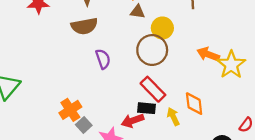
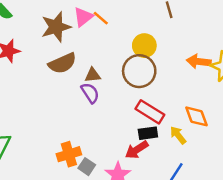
brown triangle: (138, 12) -> (93, 75), moved
orange cross: (70, 110) -> (69, 154), turned 30

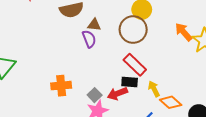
orange arrow: (199, 61) -> (184, 32), turned 30
orange diamond: (196, 116) -> (171, 102), moved, turned -40
gray square: (87, 167) -> (95, 95), moved

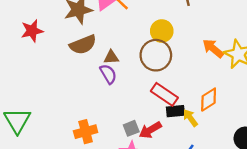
black rectangle: (130, 82) -> (175, 111), moved
gray square: (95, 95) -> (131, 128), moved, turned 32
orange diamond: (171, 102) -> (209, 100), moved, turned -65

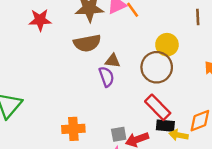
yellow arrow: (190, 118) -> (179, 135), turned -54

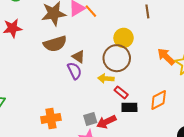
brown triangle: (113, 61) -> (78, 57), turned 32
red rectangle: (158, 107) -> (121, 92), size x0.6
yellow arrow: (179, 135) -> (106, 78), moved

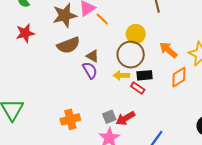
orange line: (91, 11) -> (102, 19), moved
orange arrow: (166, 57) -> (168, 50), moved
orange diamond: (159, 100) -> (179, 77), moved
black rectangle: (129, 107) -> (145, 75), moved

